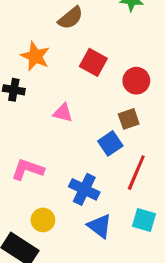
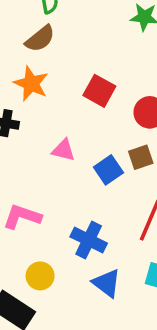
brown semicircle: (70, 18) -> (40, 39), moved
blue square: (110, 143) -> (108, 170), moved

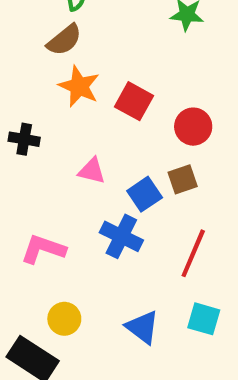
orange star: (31, 84) -> (79, 86), moved
blue cross: (89, 240) -> (121, 236), moved

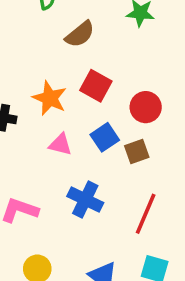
brown semicircle: (64, 40) -> (80, 34), moved
orange star: (79, 86) -> (50, 98), moved
blue square: (145, 194) -> (105, 137), moved

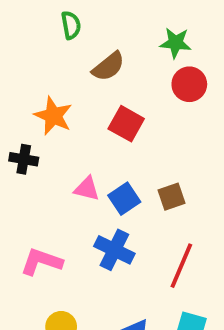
orange star: (50, 98) -> (53, 116), moved
red circle: (146, 107) -> (189, 84), moved
blue square: (105, 137) -> (124, 199), moved

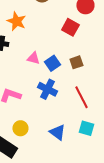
red square: (126, 124) -> (70, 27), moved
red line: (181, 266) -> (81, 97), turned -50

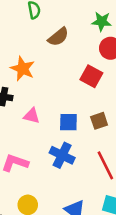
pink triangle: (33, 58) -> (32, 116), moved
blue square: (52, 63) -> (68, 122), turned 35

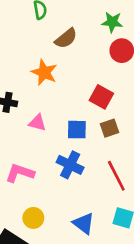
orange star: (23, 69) -> (44, 72), moved
red square: (91, 76) -> (101, 97), moved

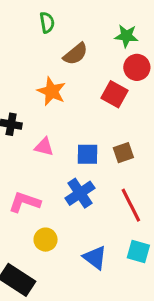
red square: (101, 97) -> (114, 94), moved
blue cross: (70, 165) -> (80, 193), turned 30
yellow circle: (33, 218) -> (46, 240), moved

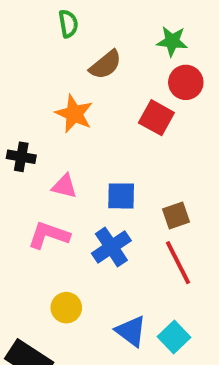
brown square: (123, 153) -> (176, 216), moved
pink L-shape: (25, 202) -> (49, 235), moved
cyan square: (138, 252) -> (174, 337), moved, turned 30

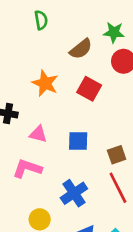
brown semicircle: (105, 65) -> (81, 49), moved
red square: (156, 118) -> (89, 89), moved
blue cross: (111, 247) -> (74, 193), moved

